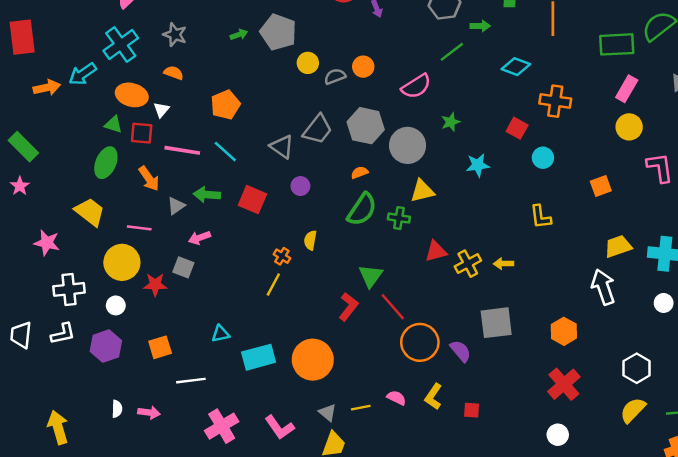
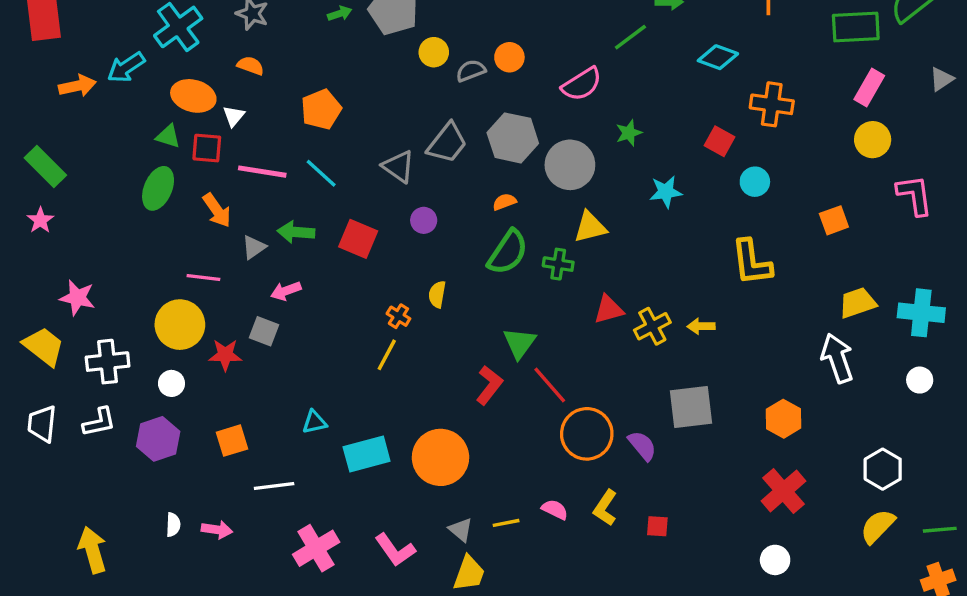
yellow trapezoid: (90, 212) -> (44, 346), moved
yellow L-shape: (540, 217) -> (752, 262), size x1.4

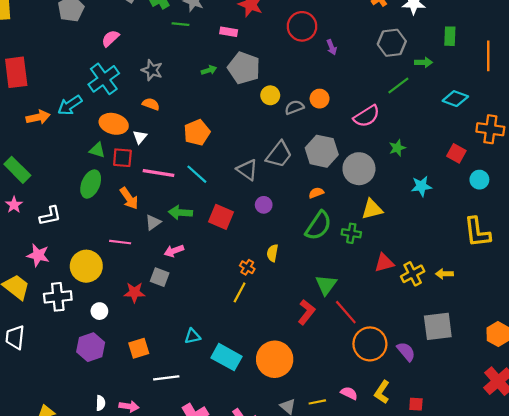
yellow circle: (180, 325) -> (86, 266), moved
white L-shape: (99, 422) -> (50, 216), moved
cyan rectangle: (367, 454) -> (226, 357), turned 44

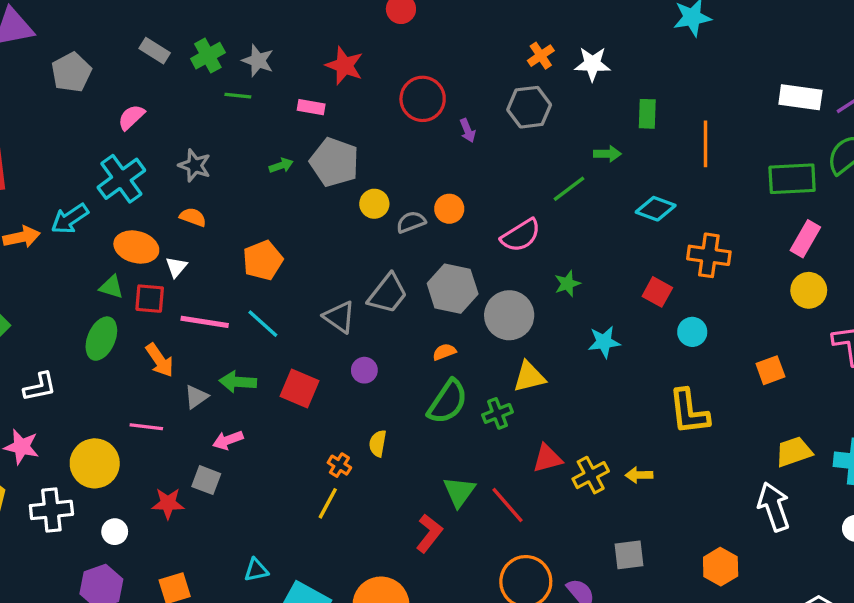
gray hexagon: (392, 43) -> (529, 107), moved
green cross: (351, 233) -> (498, 413), turned -30
red line: (346, 312) -> (507, 505), moved
gray square: (438, 326) -> (629, 555), size x0.7

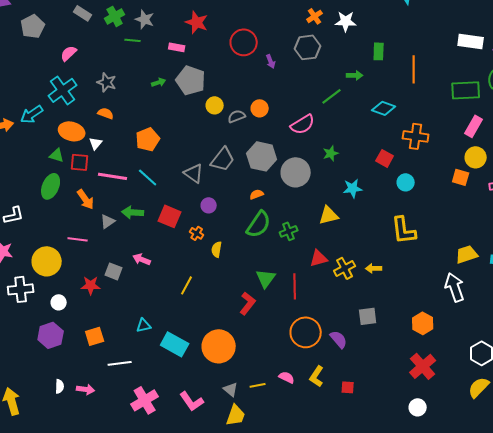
orange square: (770, 370) -> (461, 177), moved, turned 36
yellow triangle: (529, 377) -> (329, 215), moved
pink arrow: (228, 440) -> (142, 259), moved, turned 42
orange cross: (339, 465) -> (197, 233), moved
red line: (507, 505) -> (295, 286), turned 40

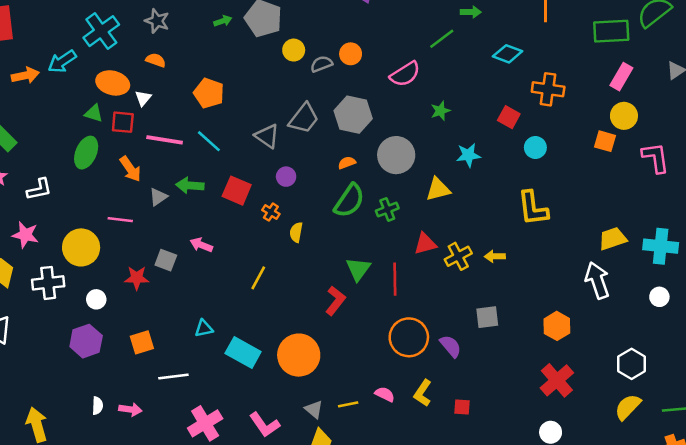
orange pentagon: (148, 139) -> (209, 93), turned -30
gray circle: (296, 172) -> (396, 155), moved

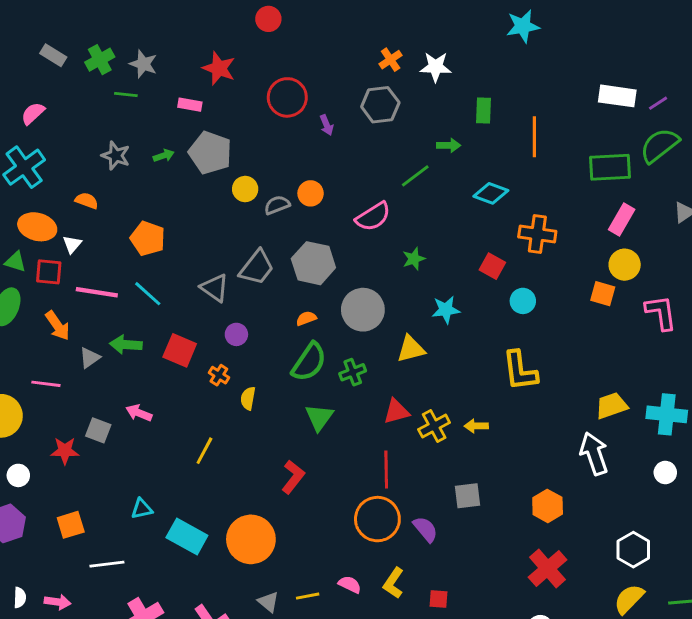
gray star: (157, 21) -> (116, 156), moved
green triangle: (358, 269) -> (319, 417), moved
red line: (395, 279) -> (386, 470), moved

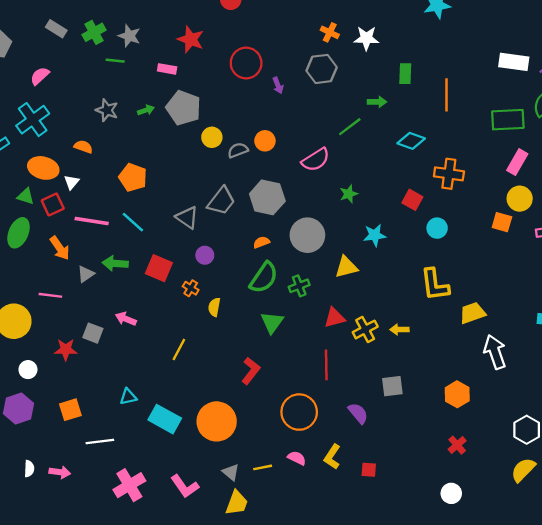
orange cross: (391, 60) -> (330, 32), turned -30
red square: (49, 272) -> (53, 205), turned -30
yellow trapezoid: (611, 406) -> (472, 313), moved
orange circle: (377, 519) -> (299, 412), moved
red cross: (548, 568) -> (457, 445), size x0.6

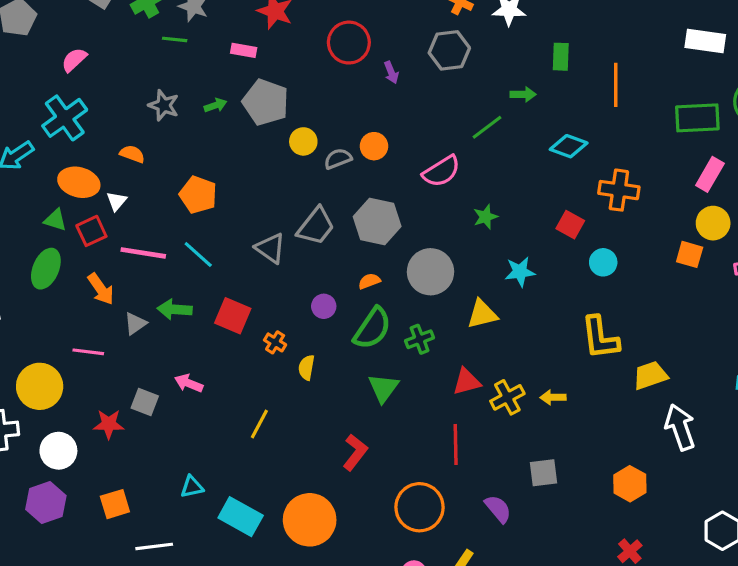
purple circle: (205, 255) -> (324, 306), moved
white circle: (28, 370) -> (58, 451), size x1.5

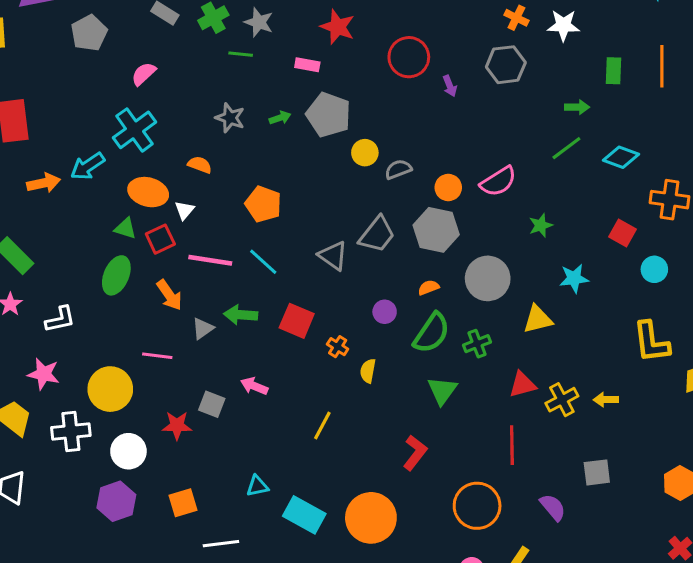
orange line: (616, 85) -> (662, 66), moved
green line: (487, 127) -> (566, 148), moved
orange circle: (374, 146) -> (448, 187), moved

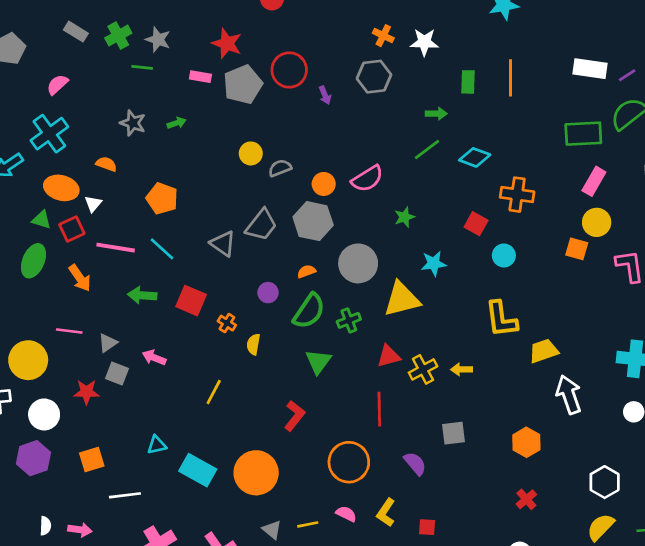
gray pentagon: (329, 115) -> (243, 85), moved, turned 30
yellow triangle: (538, 319) -> (402, 299), size x1.4
gray triangle: (203, 328) -> (108, 343), moved

